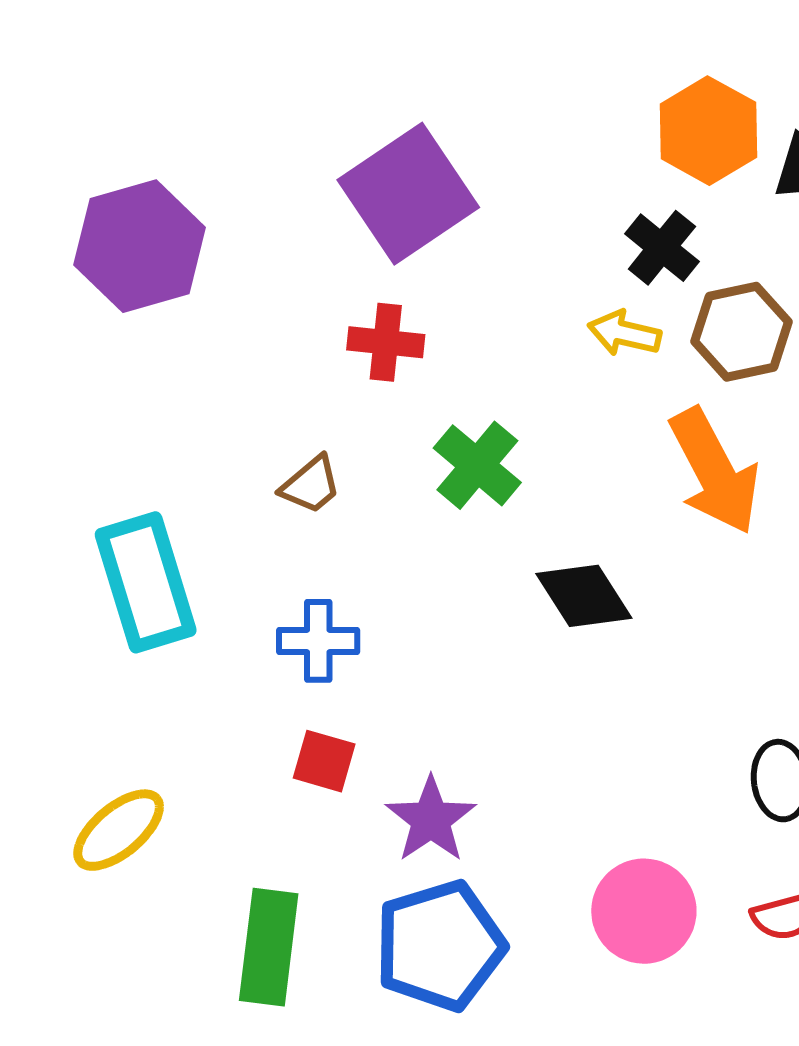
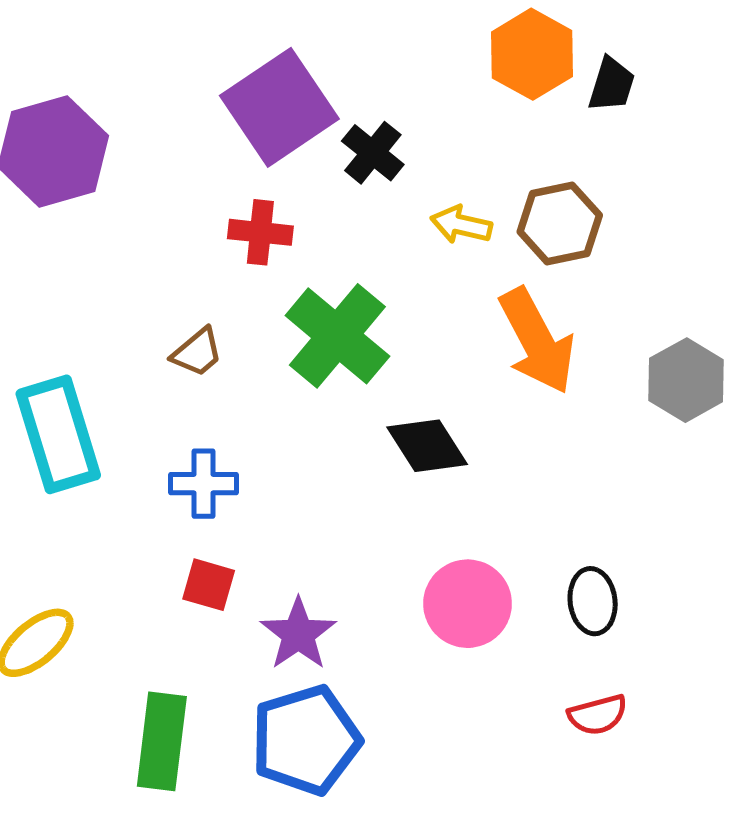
black cross: (662, 248) -> (373, 153), moved
green cross: (477, 465) -> (337, 336), size x1.4
pink circle: (644, 911) -> (468, 604), moved

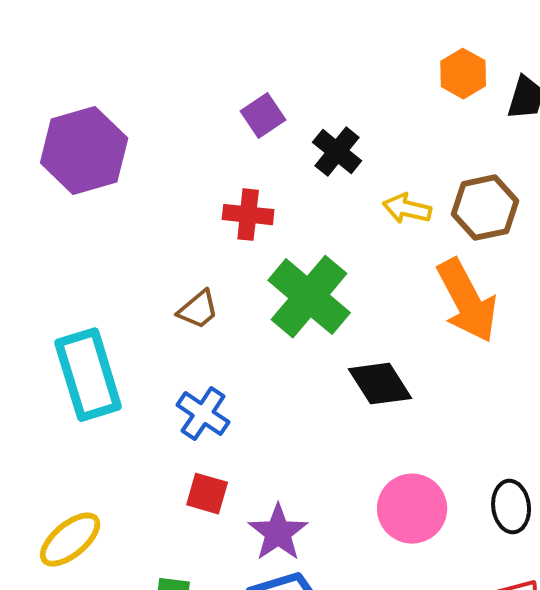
orange hexagon: (532, 54) -> (463, 74), size x0.7
purple square: (279, 107) -> (263, 116), size x0.5
blue cross: (204, 484) -> (203, 414), turned 34

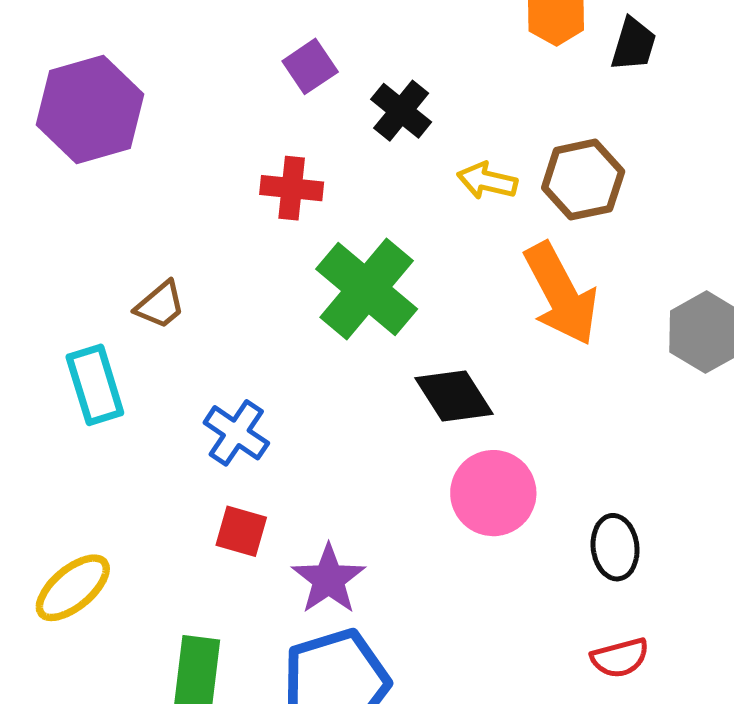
brown trapezoid: (198, 310) -> (160, 305), moved
cyan rectangle: (88, 375) -> (95, 385), size x0.7
pink circle: (412, 509) -> (493, 493), moved

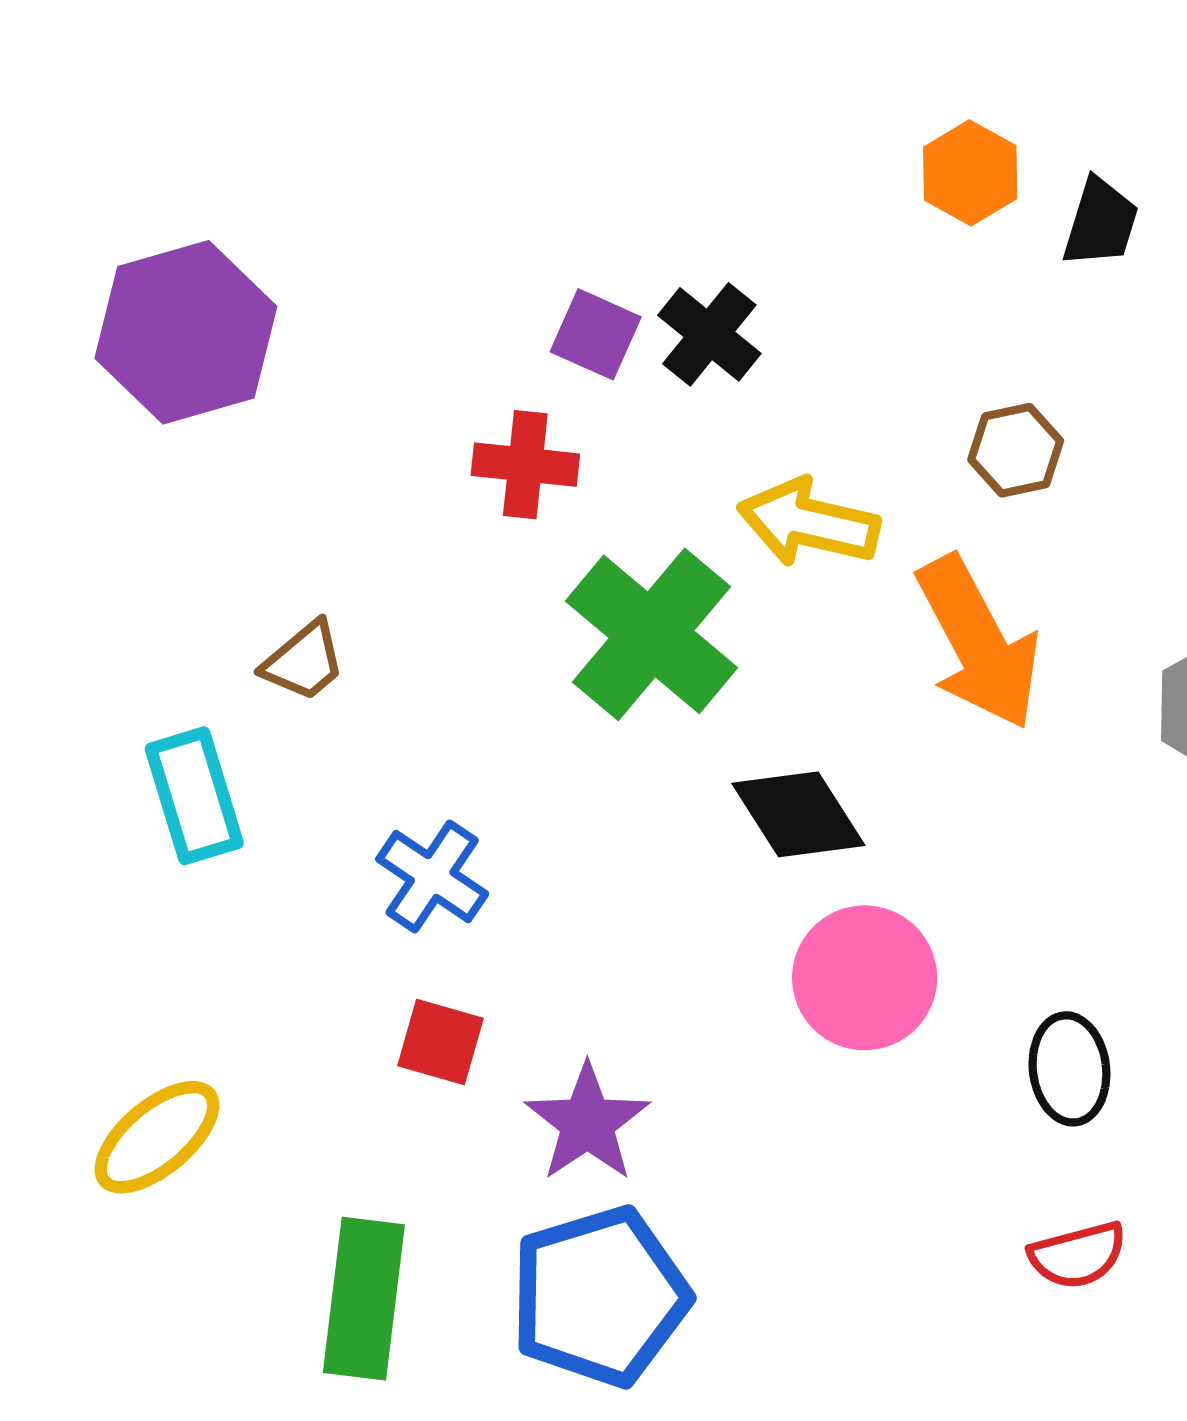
purple square: (310, 66) -> (596, 334), moved, turned -32
brown hexagon: (583, 180) -> (1016, 450), size x0.7
yellow arrow: (487, 181) -> (809, 523), moved, size x1.4

